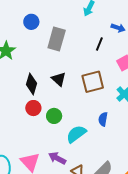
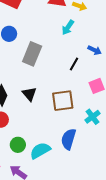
green circle: (54, 116) -> (18, 145), moved
blue semicircle: (103, 119) -> (68, 139), size x1.5

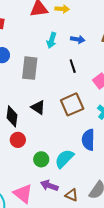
cyan arrow: (68, 27) -> (52, 40), moved
blue arrow: (95, 50) -> (78, 39), moved
black line: (74, 64) -> (73, 66), turned -32

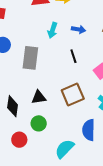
black triangle: (38, 107) -> (39, 97), turned -42
red circle: (18, 140) -> (19, 140), moved
green circle: (41, 159) -> (39, 123), moved

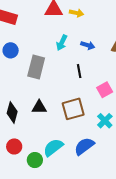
green circle: (39, 123) -> (35, 160), moved
blue semicircle: (89, 130) -> (84, 146), turned 45
cyan semicircle: (65, 149) -> (53, 147), moved

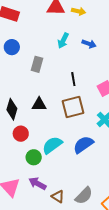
gray rectangle: (36, 67) -> (37, 64), size x0.7
black line: (79, 71) -> (73, 79), moved
red circle: (14, 146) -> (21, 134), moved

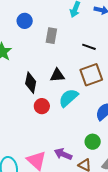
black line: (73, 79) -> (89, 47), turned -56
cyan semicircle: (52, 145) -> (68, 98), moved
green circle: (34, 157) -> (93, 142), moved

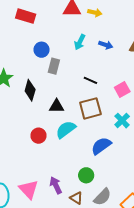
blue circle: (25, 21) -> (42, 50), moved
black diamond: (31, 83) -> (30, 90), moved
purple arrow: (63, 154) -> (56, 185), turned 36

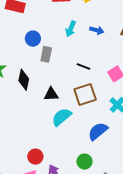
red circle: (38, 136) -> (35, 157), moved

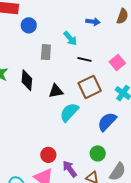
cyan arrow: (71, 29) -> (70, 38), moved, turned -56
blue circle: (33, 39) -> (29, 25), moved

